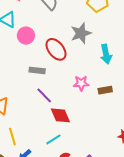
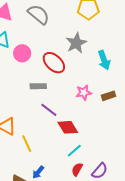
yellow line: (12, 137) -> (27, 144), moved
cyan line: (53, 139) -> (74, 151), moved

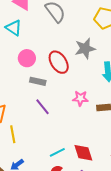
pink circle: (22, 53) -> (27, 58), moved
red diamond: (68, 127) -> (83, 153), moved

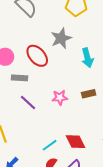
pink star: (80, 98) -> (60, 97), moved

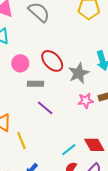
gray star: (61, 38) -> (79, 73), moved
pink star: (60, 97) -> (86, 101), moved

